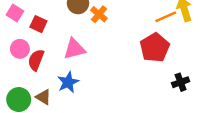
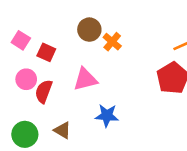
blue star: (68, 82) -> (107, 116), moved, turned 30
brown triangle: (43, 97) -> (62, 130), moved

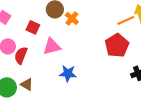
red square: (46, 52) -> (33, 27), moved
brown triangle: (62, 130) -> (27, 84), moved

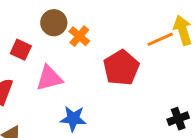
red pentagon: (117, 45) -> (121, 68), moved

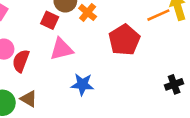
red square: (21, 50) -> (50, 20), moved

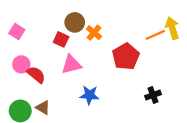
red semicircle: (21, 61) -> (36, 75), turned 108
black cross: (174, 84) -> (153, 95), moved

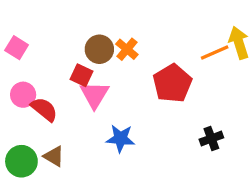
brown circle: (75, 22) -> (99, 49), moved
red square: (61, 39) -> (82, 75), moved
pink triangle: (71, 64) -> (94, 95), turned -45

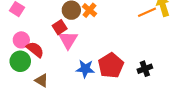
red square: (82, 75) -> (60, 27), turned 32
red pentagon: (172, 83) -> (111, 66), moved
green circle: (21, 161) -> (20, 61), moved

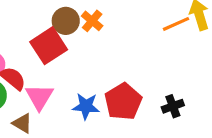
red square: (60, 27) -> (49, 46), size x1.6
pink triangle: (68, 40) -> (39, 97), moved

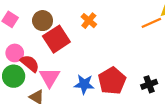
brown circle: (66, 21) -> (43, 21), moved

